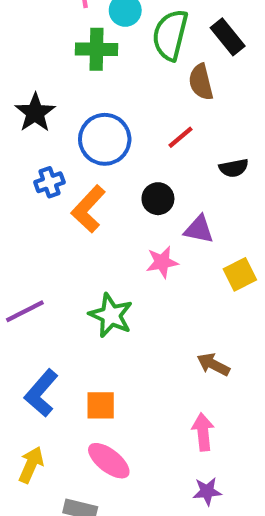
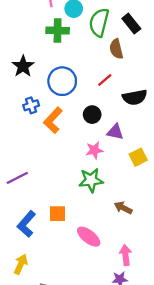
black semicircle: (234, 168) -> (135, 97), size x1.5
green star: (111, 315) -> (91, 180), moved, turned -30
orange square: (101, 405) -> (58, 214), moved
pink arrow: (203, 432) -> (126, 255), moved
pink ellipse: (109, 461) -> (89, 237), moved

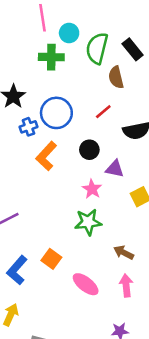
blue cross: (31, 105) -> (28, 127), moved
pink star: (94, 150) -> (92, 189), turned -30
orange square: (58, 214) -> (51, 259), turned 36
pink arrow: (126, 255) -> (126, 285), moved

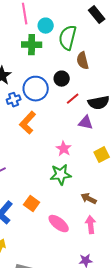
black rectangle: (133, 49) -> (97, 15), moved
red line: (103, 112) -> (73, 99), moved
black circle: (89, 150) -> (62, 79), moved
purple triangle: (115, 169) -> (86, 123), moved

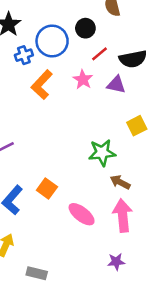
pink star: (64, 149) -> (83, 80), moved
green star: (61, 175) -> (102, 153), moved
pink arrow: (91, 225) -> (123, 215), size x1.4

